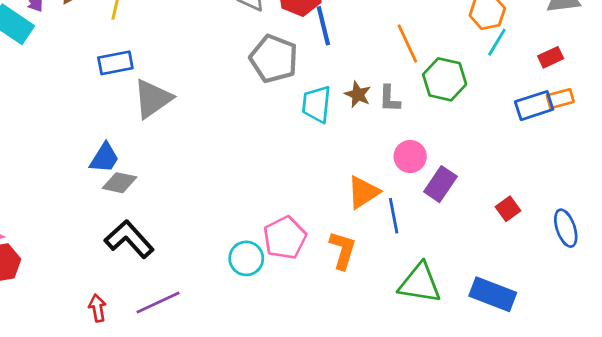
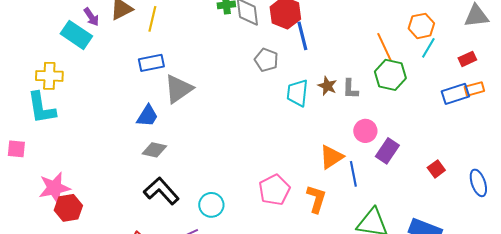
orange line: (407, 44) -> (384, 47), moved
gray pentagon: (274, 59) -> (266, 60), size x0.7
blue trapezoid: (104, 158) -> (147, 116), moved
cyan circle: (246, 258) -> (211, 205), moved

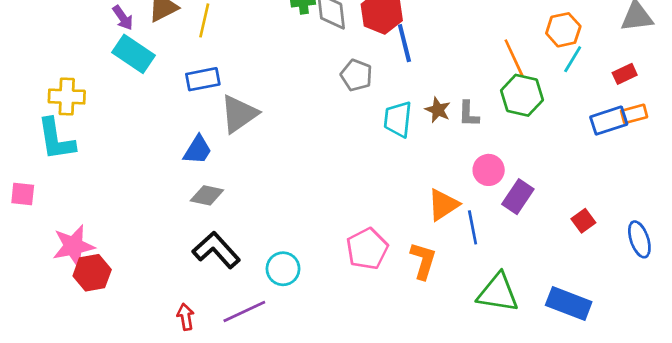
cyan rectangle: (76, 35) -> (133, 54), moved

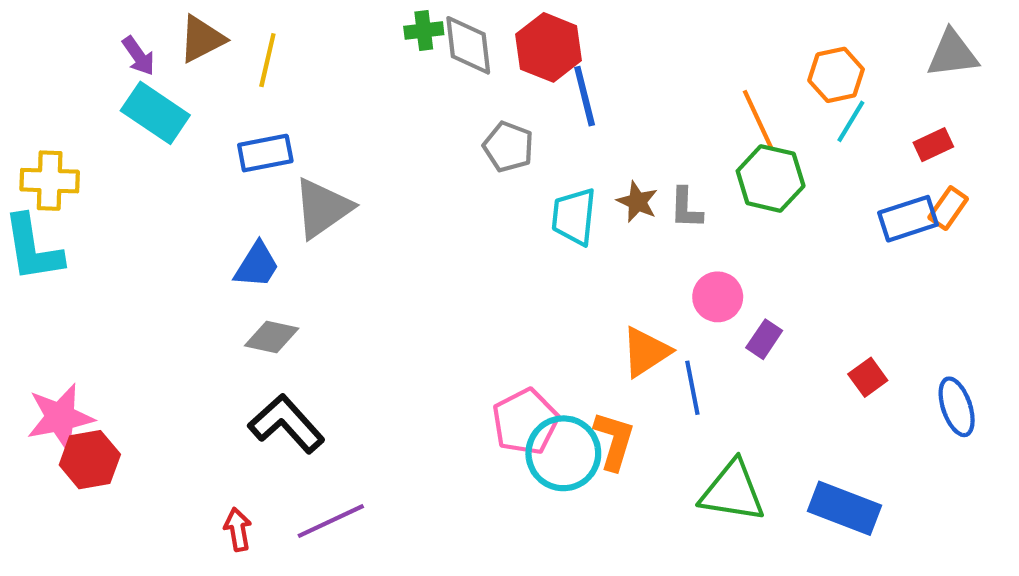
orange rectangle: (634, 114) -> (948, 208), turned -40
purple rectangle: (518, 197) -> (764, 339), size x0.7
cyan circle: (283, 269) -> (563, 453), moved, size x1.4

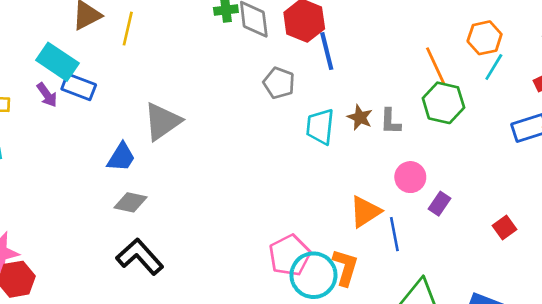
purple arrow: (138, 56) -> (47, 95), moved
blue rectangle: (265, 153) -> (79, 87), moved, turned 32

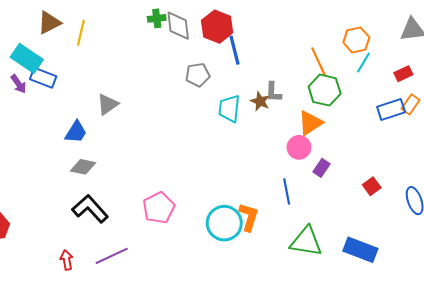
gray pentagon: (279, 83) -> (198, 75), turned -30
gray triangle: (162, 121) -> (108, 104), size x0.7
gray L-shape: (390, 121) -> (273, 92), moved
orange triangle: (365, 212) -> (310, 123), moved
pink pentagon: (290, 255) -> (159, 208), moved

